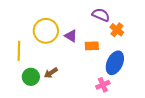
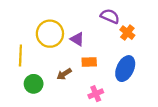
orange rectangle: (92, 46) -> (89, 62), moved
brown arrow: (51, 73) -> (64, 74), moved
pink cross: (103, 85) -> (96, 94), moved

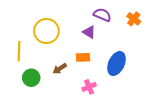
orange cross: (127, 33) -> (134, 19), moved
purple triangle: (77, 39) -> (89, 32), moved

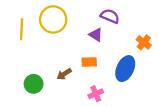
orange cross: (134, 19) -> (144, 42), moved
yellow circle: (46, 31) -> (53, 19), moved
yellow line: (19, 51) -> (22, 29), moved

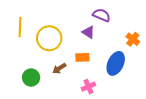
yellow circle: (53, 19) -> (49, 38), moved

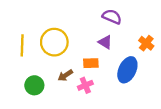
yellow line: (20, 27) -> (22, 45), moved
purple triangle: (88, 32) -> (105, 42), moved
pink cross: (88, 87) -> (85, 85), moved

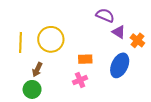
purple triangle: (105, 42) -> (119, 32), moved
brown arrow: (65, 75) -> (37, 70), moved, turned -32
green circle: (34, 85) -> (32, 89), moved

